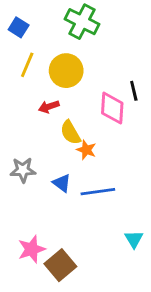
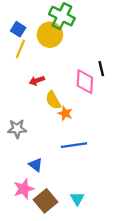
blue square: (19, 27) -> (18, 29), moved
yellow circle: (66, 71) -> (50, 35), moved
blue triangle: (62, 183) -> (36, 165), moved
cyan triangle: (134, 239) -> (77, 199), moved

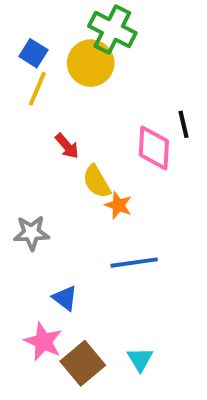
red arrow: (37, 81) -> (67, 146), turned -112
pink star: (24, 189) -> (43, 342), turned -30

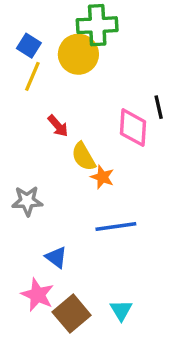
green cross: (112, 29) -> (97, 25), turned -30

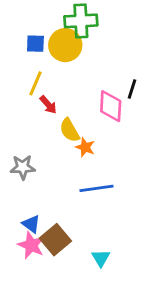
blue square: (29, 46) -> (35, 44), moved, turned -30
yellow line: (32, 76) -> (35, 83), moved
black line: (159, 107) -> (132, 89), turned 30
blue triangle: (56, 257) -> (31, 224), moved
brown square: (72, 314) -> (55, 240), moved

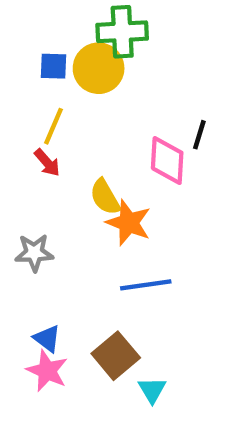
red arrow: (48, 105) -> (47, 163), moved
orange star: (85, 147) -> (129, 223), size x1.5
brown square: (55, 240) -> (116, 356), moved

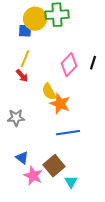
yellow circle: (99, 68) -> (35, 19), moved
pink diamond: (167, 160) -> (69, 65), moved, turned 40
pink star: (47, 371) -> (33, 176), moved

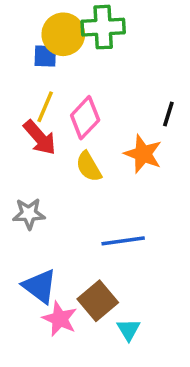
pink diamond: (69, 65) -> (85, 118), moved
red arrow: (22, 76) -> (40, 138), size x1.5
orange star: (60, 104) -> (143, 154), moved
blue triangle: (22, 158) -> (40, 286), size x1.5

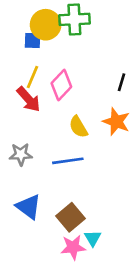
orange star: (143, 154) -> (116, 122), moved
yellow semicircle: (89, 167) -> (78, 127), moved
blue line: (123, 241) -> (68, 161), moved
pink star: (60, 319) -> (73, 247), moved, turned -30

